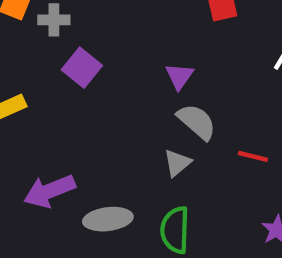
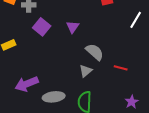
purple triangle: (179, 76) -> (73, 27), moved

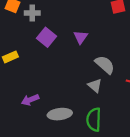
gray triangle: (86, 71) -> (95, 86), turned -40
purple arrow: (27, 84) -> (30, 100), size x0.7

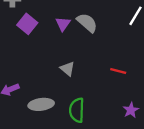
gray semicircle: (105, 65) -> (87, 23), moved
gray triangle: (95, 86) -> (68, 69), moved

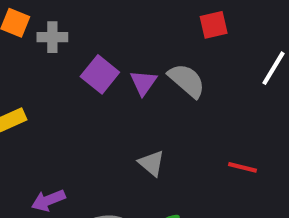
purple square: (27, 24) -> (100, 74), moved

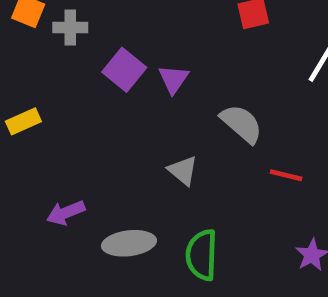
gray semicircle: (187, 81) -> (241, 124), moved

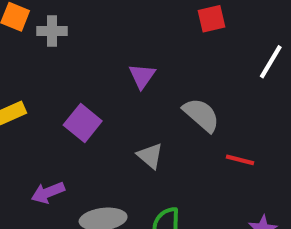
purple square: (124, 70) -> (83, 123), moved

